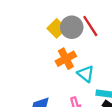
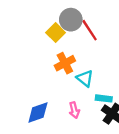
gray circle: (72, 27) -> (71, 20), moved

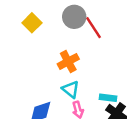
yellow square: (56, 33) -> (32, 23), moved
cyan triangle: (85, 78) -> (71, 89), moved

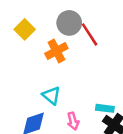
orange cross: (68, 61) -> (56, 51), moved
cyan triangle: (71, 89) -> (51, 96), moved

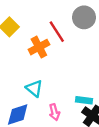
gray circle: (69, 23) -> (84, 17), moved
red line: (90, 34) -> (57, 32), moved

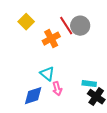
gray circle: (84, 17) -> (80, 26), moved
pink arrow: (54, 112) -> (57, 89), moved

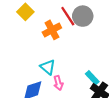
cyan rectangle: (89, 84) -> (92, 78), turned 40

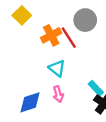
red line: (68, 16) -> (69, 38), moved
cyan triangle: (48, 67) -> (57, 68), moved

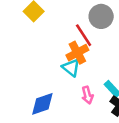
orange cross: (51, 35) -> (77, 53), moved
pink arrow: (58, 94) -> (87, 95), moved

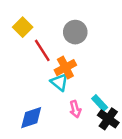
gray circle: (101, 16) -> (75, 32), moved
red line: (84, 35) -> (42, 50), moved

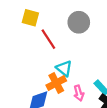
yellow square: (23, 27) -> (30, 18), turned -30
orange cross: (65, 68) -> (56, 83), moved

